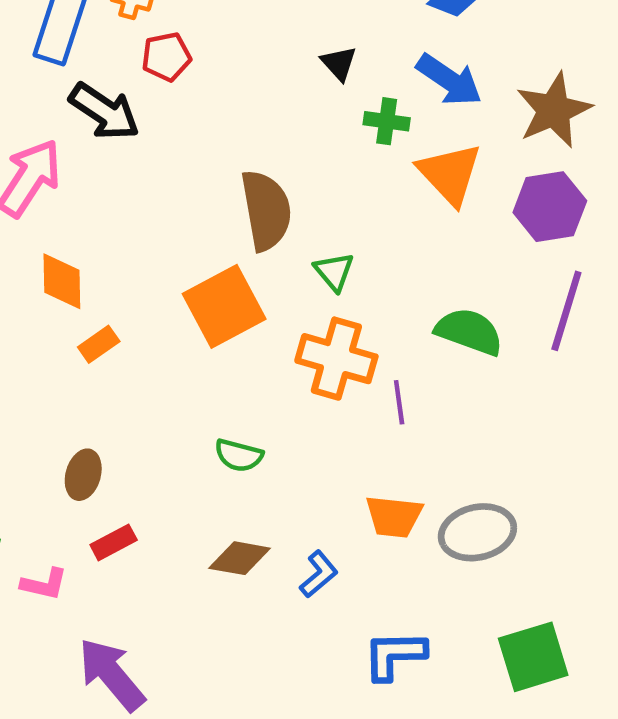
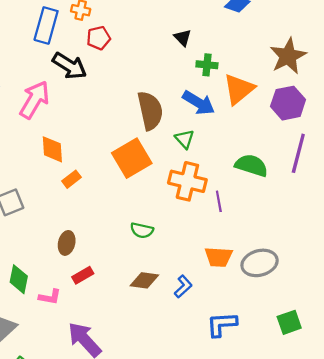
blue arrow: (449, 80) -> (199, 103), moved
orange triangle: (450, 174) -> (239, 89), turned 36
green square: (533, 657) -> (289, 322), size x0.7

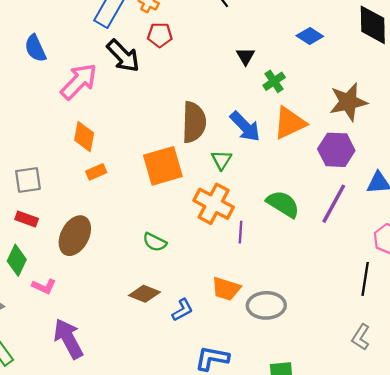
green cross: (207, 65) -> (274, 81), moved, turned 36
brown ellipse: (67, 243) -> (75, 236), size x1.6
red rectangle: (83, 275) -> (27, 219), moved, turned 36

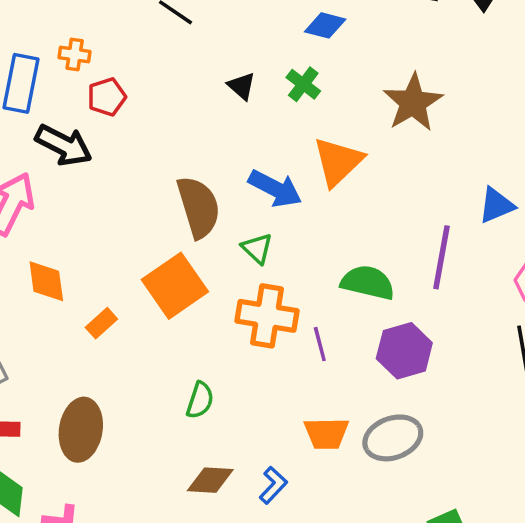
green cross: (274, 81) -> (303, 84), moved
purple hexagon: (336, 150) -> (404, 351), moved
orange rectangle: (96, 172) -> (101, 323), moved
green semicircle: (155, 242) -> (200, 400), turned -80

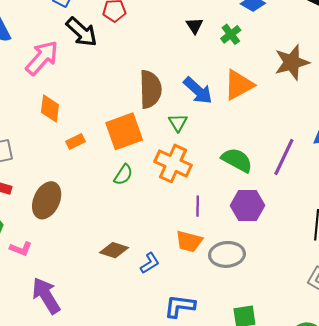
purple line: (320, 344) -> (198, 206), moved
green semicircle: (200, 400) -> (123, 175), moved

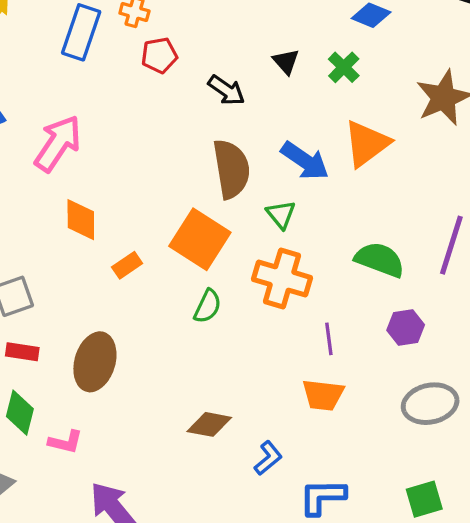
black arrow: (82, 32) -> (226, 90), moved, size x0.7
orange square: (124, 131) -> (200, 239), turned -30
purple hexagon: (247, 205) -> (406, 327), size x0.7
gray ellipse: (227, 254) -> (430, 404), moved
blue L-shape: (150, 263) -> (268, 458), moved

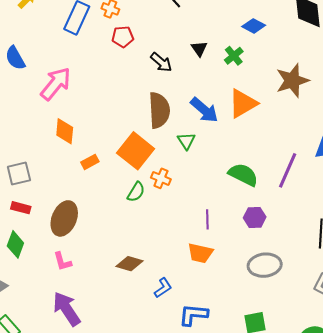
orange cross: (282, 278) -> (161, 178), moved, size x0.6
pink L-shape: (65, 442) -> (62, 261), moved, turned 55

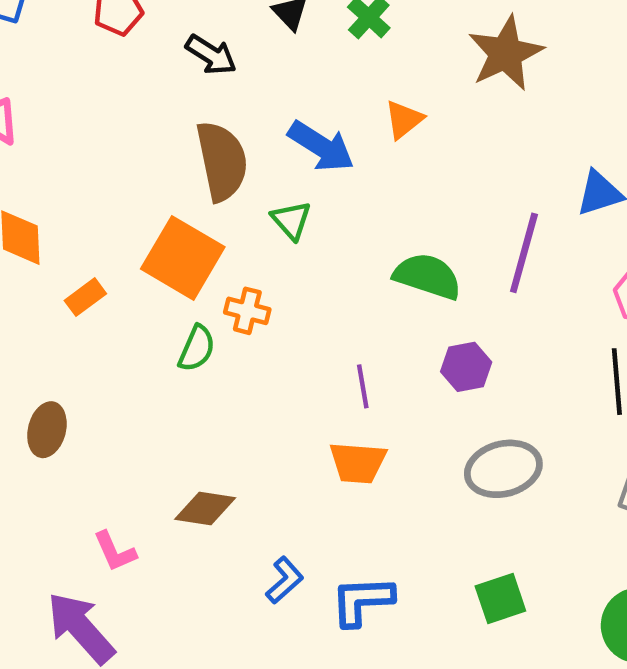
orange triangle: (243, 103) -> (404, 120), size x0.6
brown ellipse: (64, 218) -> (47, 430), size x0.7
pink L-shape: (62, 261) -> (115, 551), moved
blue L-shape: (163, 288) -> (285, 580), moved

